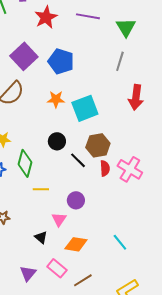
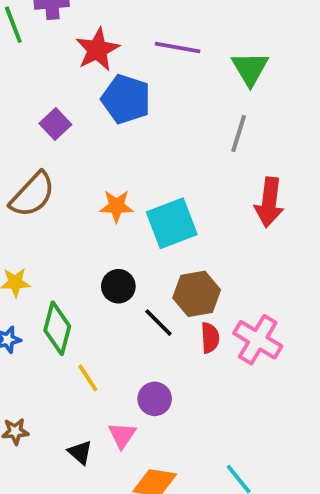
purple square: (24, 56) -> (55, 124), size x0.6
blue pentagon: (61, 61) -> (126, 99), moved
yellow line: (41, 189) -> (88, 378), turned 56
black triangle: (41, 237) -> (80, 452), moved

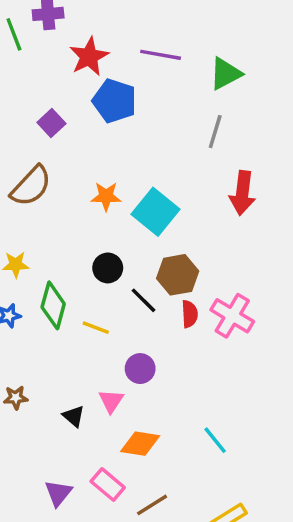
green triangle: (250, 69) -> (225, 74), turned 33
cyan square: (172, 223) -> (155, 212), turned -30
yellow line: (88, 378) -> (96, 328), moved, turned -36

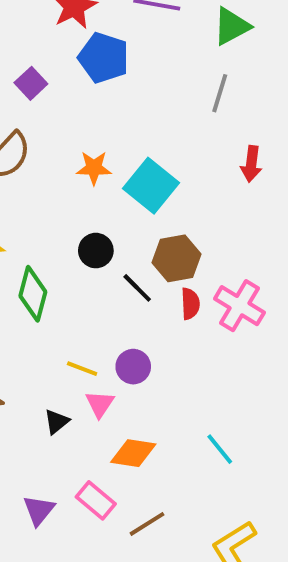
red arrow: (242, 193) -> (251, 164), size x0.7
yellow line: (96, 328) -> (82, 369), moved
black triangle: (74, 416) -> (56, 422), turned 40

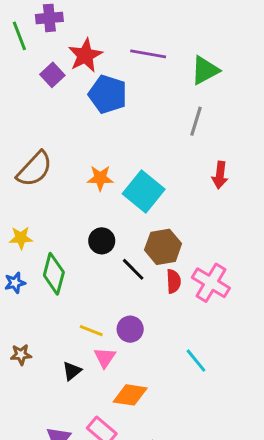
purple square: (31, 83) -> (52, 75), moved
cyan line: (220, 449) -> (196, 361), moved

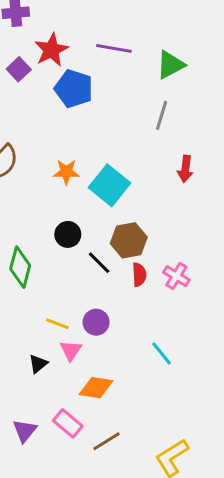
pink cross: (211, 283) -> (176, 276), size x0.7

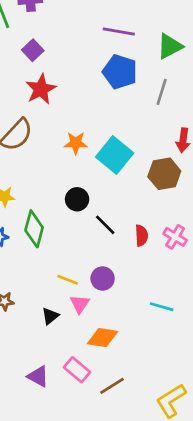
red star: (51, 50) -> (41, 89), moved
blue pentagon: (74, 89) -> (120, 72), moved
brown hexagon: (129, 240) -> (164, 174), moved
cyan line: (162, 353) -> (162, 307), turned -35
purple triangle: (25, 431) -> (38, 376), turned -40

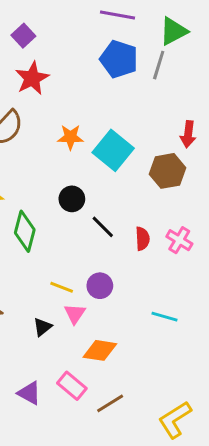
gray line: (162, 92) -> (159, 65), moved

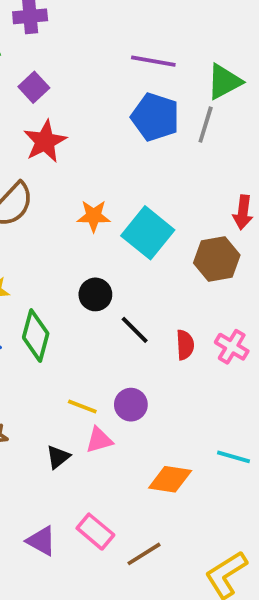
pink triangle: (75, 314) -> (99, 440), turned 40
cyan line: (165, 317) -> (234, 457), moved
orange diamond: (100, 350) -> (170, 479), moved

